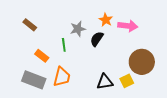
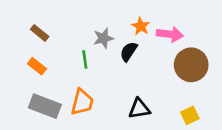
orange rectangle: (42, 56) -> (37, 66), moved
brown circle: (142, 62) -> (191, 65), moved
yellow square: (127, 81) -> (190, 115), moved

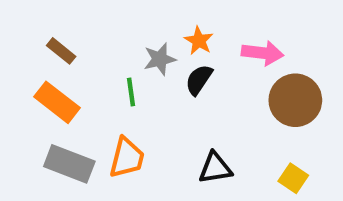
orange star: (141, 26) -> (199, 41), moved
orange rectangle: (37, 66) -> (57, 102), size x1.5
yellow square: (190, 115) -> (293, 178), turned -30

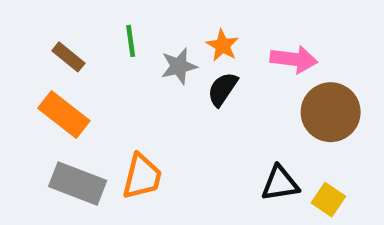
green line: (131, 92) -> (131, 41), moved
black triangle: (215, 168) -> (280, 183), moved

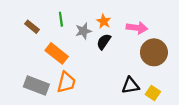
orange rectangle: (64, 114) -> (57, 53), moved

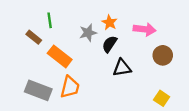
green line: (61, 19) -> (50, 20), moved
brown rectangle: (32, 27) -> (34, 37), moved
brown circle: (154, 52) -> (163, 55), size x0.7
black triangle: (130, 85) -> (122, 68), moved

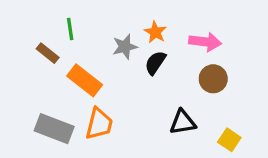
brown circle: (163, 55) -> (213, 79), moved
black triangle: (122, 68) -> (183, 122), moved

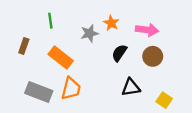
brown rectangle: (48, 53) -> (24, 46), moved, turned 70
black semicircle: (155, 63) -> (119, 53), moved

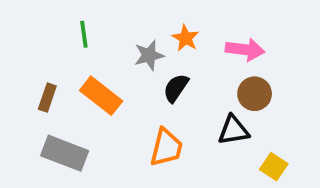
brown rectangle: (24, 46) -> (47, 98), moved
black semicircle: (119, 53) -> (176, 88), moved
black triangle: (131, 87) -> (233, 130), moved
orange trapezoid: (71, 89) -> (166, 147), moved

